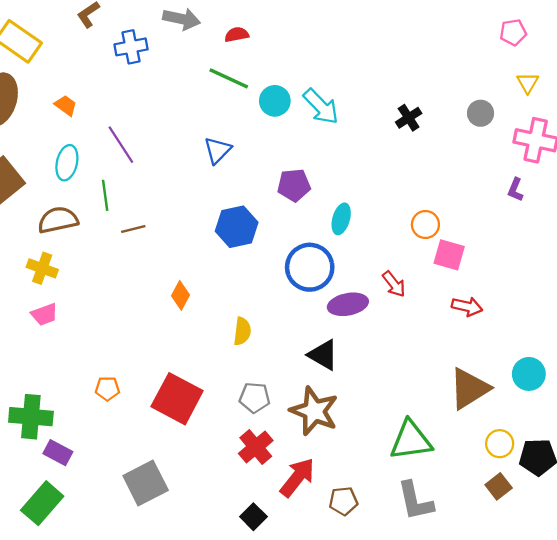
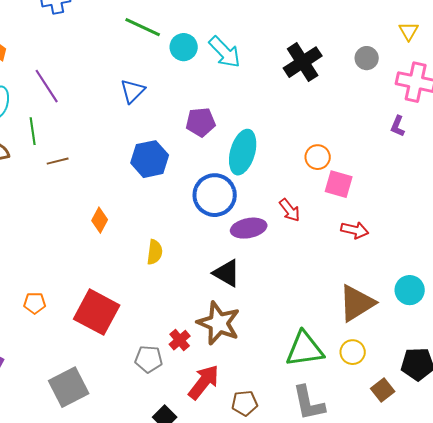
black cross: (409, 118) -> (303, 62), size x1.6
cyan ellipse: (341, 219) -> (243, 152), size x1.6
gray pentagon: (255, 398) -> (149, 359), moved
yellow circle: (500, 444) -> (353, 352), moved
red cross: (256, 447) -> (180, 340), moved, size x0.7

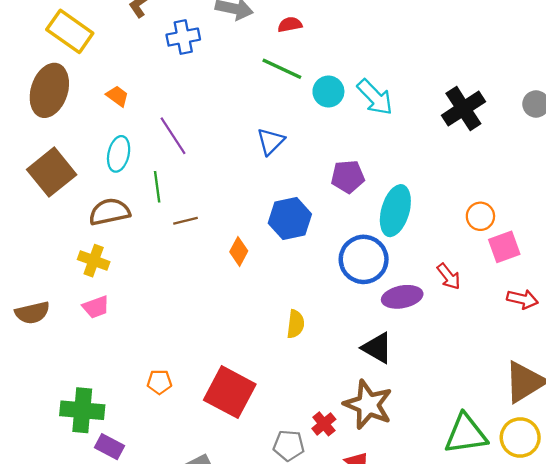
pink square: (339, 184) -> (504, 247), turned -36
orange diamond: (100, 220) -> (239, 251), moved
yellow circle: (353, 352) -> (520, 437), size x1.4

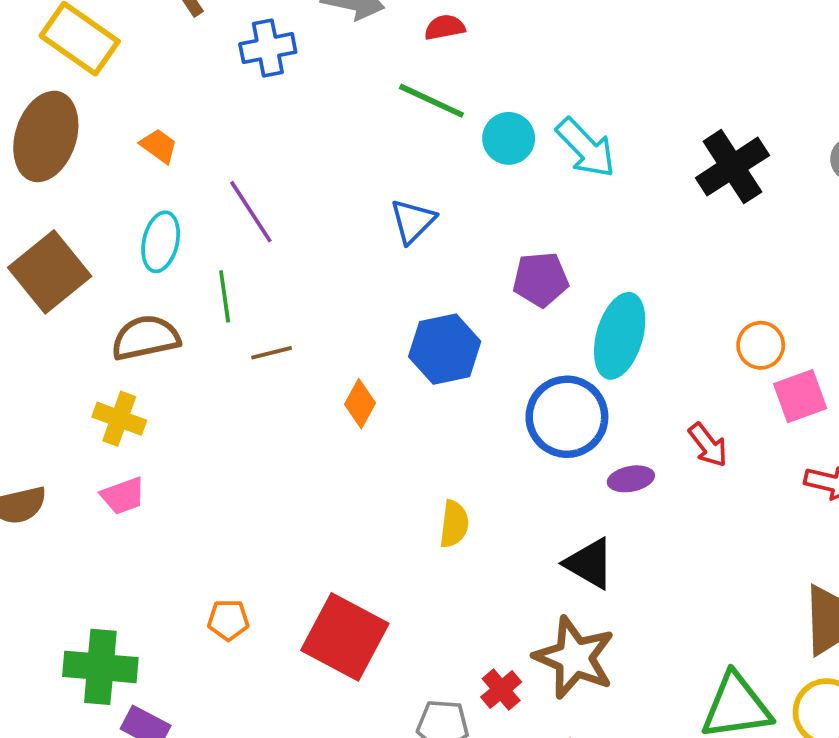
purple ellipse: (402, 297) -> (631, 479), size x0.7

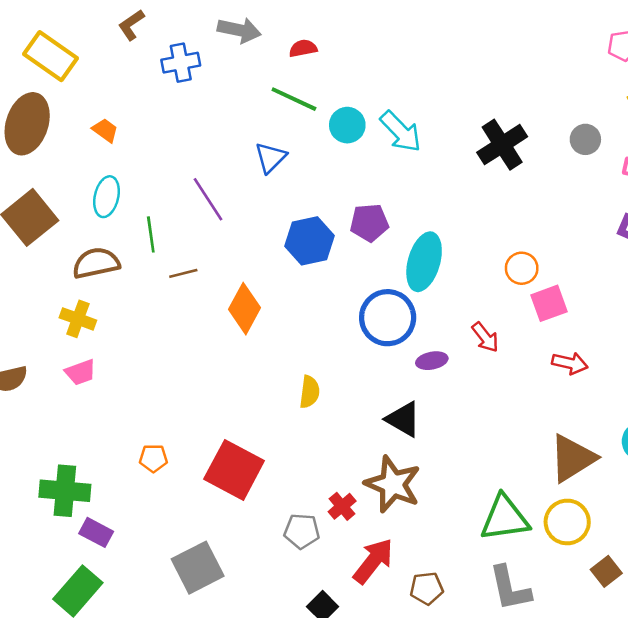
purple line: (251, 212) -> (208, 199), moved
blue triangle: (413, 221) -> (270, 158), moved
blue hexagon: (445, 349) -> (310, 241), moved
orange diamond: (360, 404) -> (244, 309), size x1.5

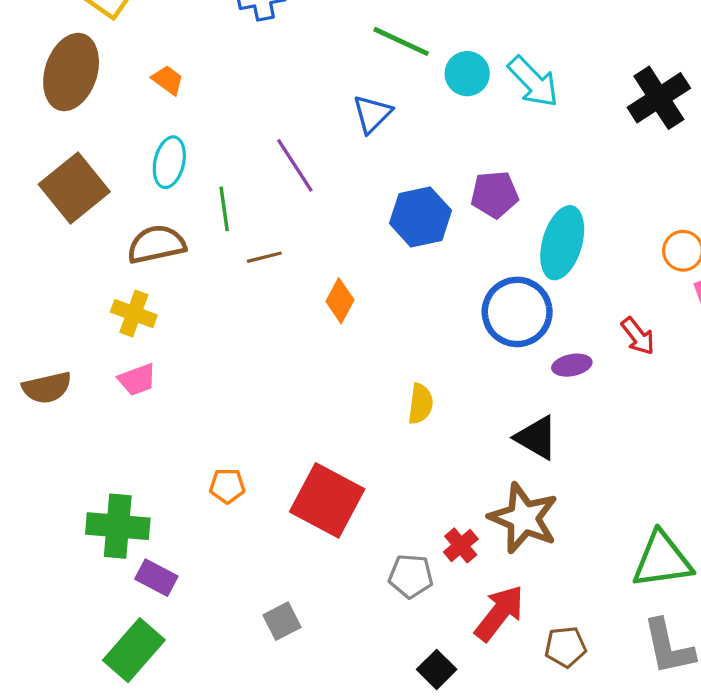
orange diamond: (244, 309) -> (340, 301), size x0.7
gray square: (198, 568) -> (282, 621), size x0.6

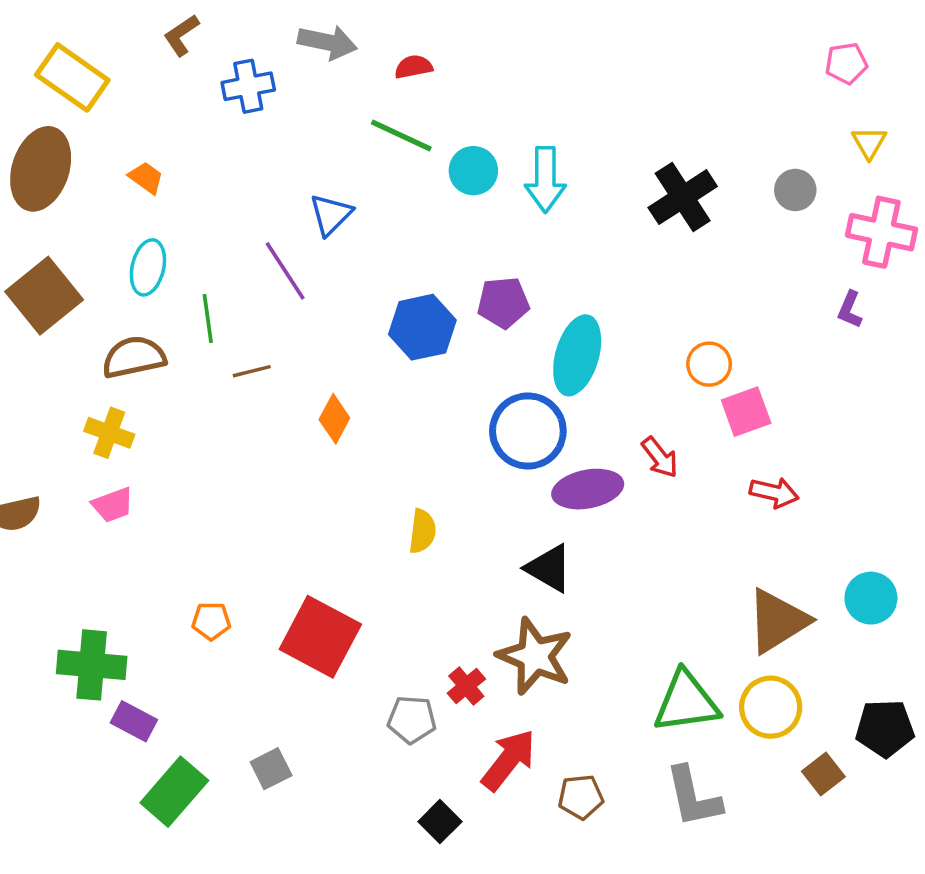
cyan arrow: (533, 82) -> (545, 179), turned 44
blue triangle: (372, 114) -> (331, 215), moved
purple ellipse: (572, 365) -> (588, 489), size x1.6
green rectangle: (134, 650) -> (174, 792), moved

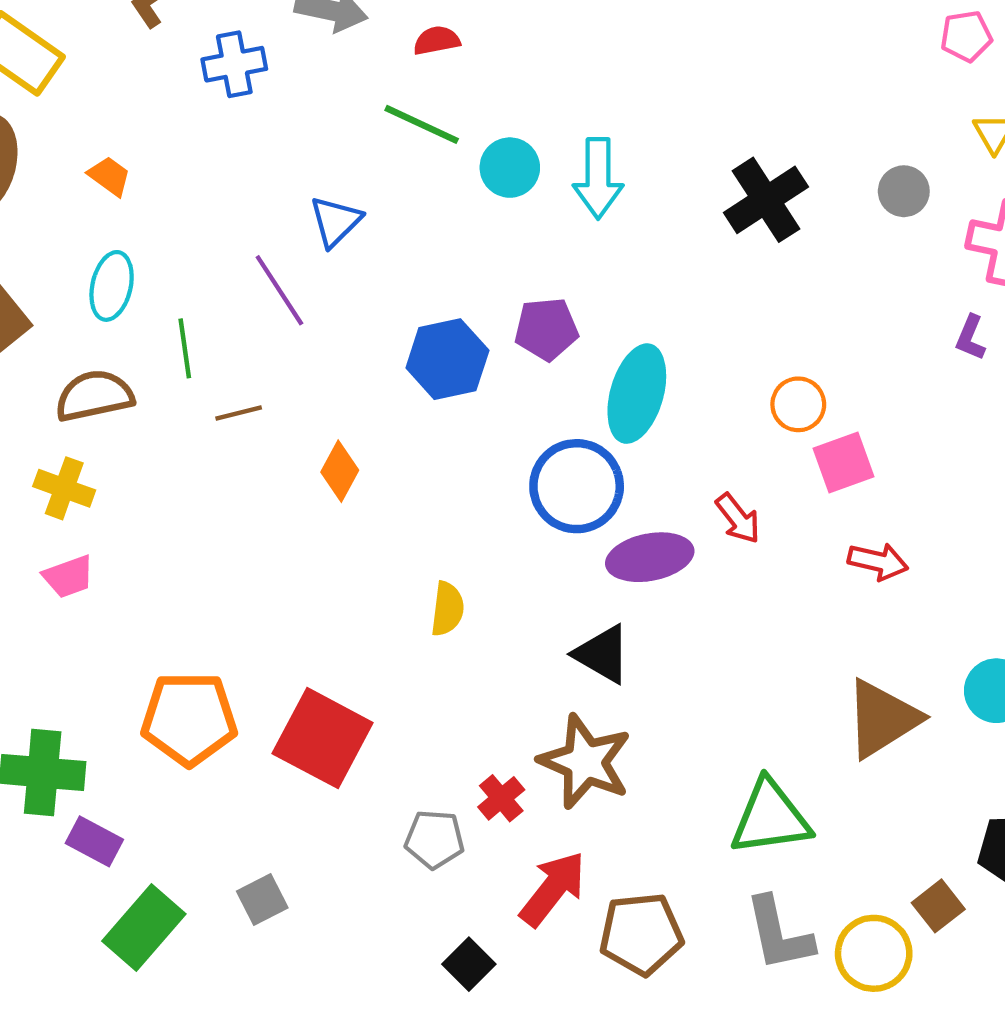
orange pentagon: (211, 621) -> (189, 719), size x2.0
yellow circle: (771, 707) -> (874, 953), moved
brown pentagon: (581, 797) -> (641, 934), size x1.5

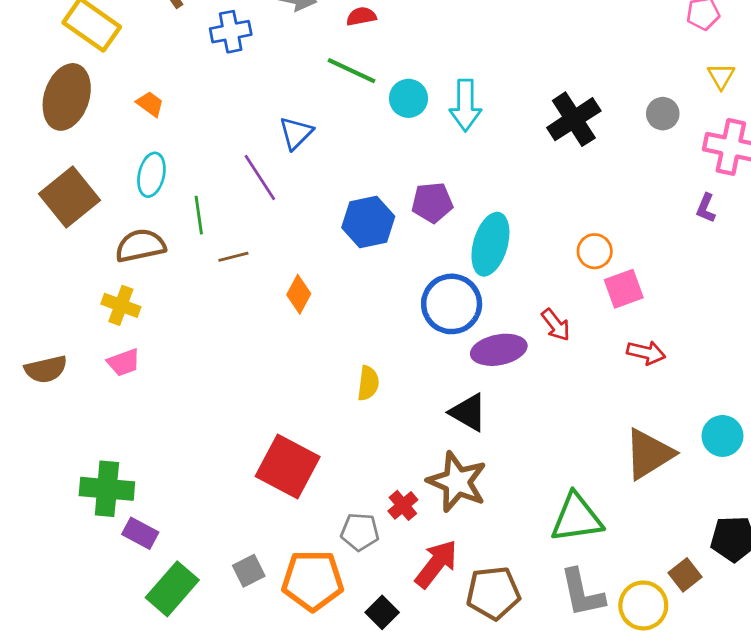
orange pentagon: (189, 719) -> (313, 580), moved

